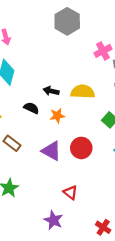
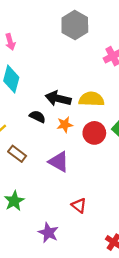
black arrow: (51, 91) -> (58, 99), size x1.5
red circle: (81, 148) -> (94, 133), moved
purple star: (53, 220) -> (48, 233), moved

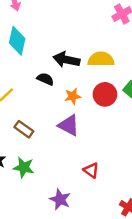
orange star: (65, 125) -> (73, 96), moved
brown rectangle: (17, 154) -> (24, 129), moved
green star: (14, 201) -> (24, 167), turned -30

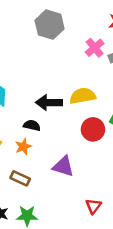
orange star: (73, 96) -> (23, 147), moved
red triangle: (91, 170) -> (93, 206), turned 42

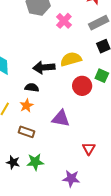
pink cross: (95, 48) -> (64, 21), moved

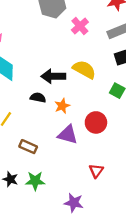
yellow semicircle: (71, 59) -> (84, 69), turned 40
red circle: (82, 86) -> (96, 122), moved
orange star: (26, 106) -> (62, 106), moved

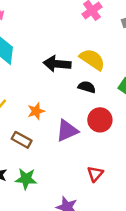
black semicircle: (38, 98) -> (87, 87), moved
orange star: (62, 106) -> (36, 111), moved
purple triangle: (68, 135) -> (67, 131), turned -45

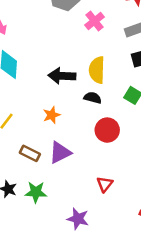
yellow semicircle: (92, 59) -> (97, 70), turned -120
orange star: (36, 111) -> (52, 115), moved
purple triangle: (67, 131) -> (60, 153), moved

